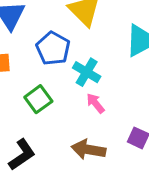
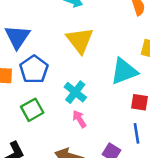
blue pentagon: (53, 48) -> (34, 69), moved

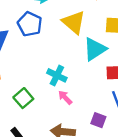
yellow triangle: (80, 40) -> (74, 22), moved
blue pentagon: (34, 69) -> (30, 24), moved

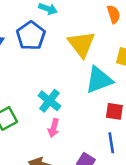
pink arrow: (65, 98) -> (54, 128), turned -133

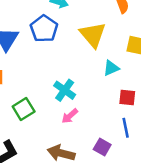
cyan triangle: (99, 80) -> (111, 68), size x0.6
pink arrow: (54, 128) -> (70, 116), turned 36

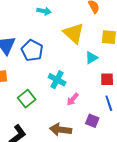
blue pentagon: (44, 29) -> (32, 50), moved
pink arrow: (70, 116) -> (73, 99), moved

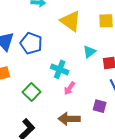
cyan triangle: (91, 58) -> (89, 52), moved
pink arrow: (73, 99) -> (70, 88), moved

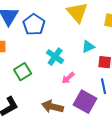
pink arrow: (70, 88) -> (68, 78), moved
purple square: (100, 106) -> (85, 102), size x1.6

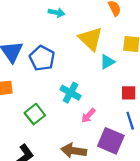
cyan triangle: (88, 47) -> (107, 62), moved

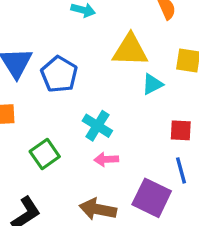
yellow triangle: (91, 39) -> (130, 50), turned -44
pink arrow: (88, 116) -> (106, 159), moved, turned 42

